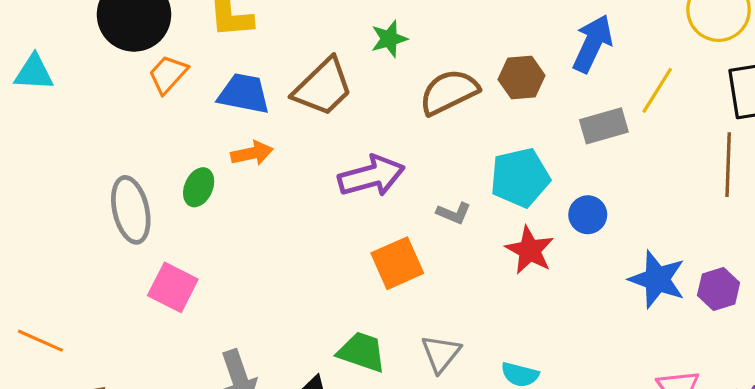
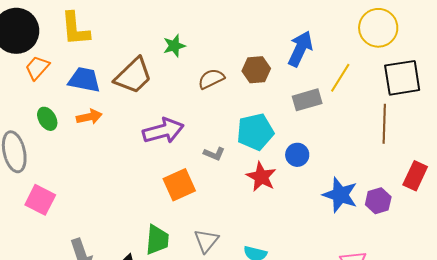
brown semicircle: (449, 92) -> (211, 79), size x0.7
green ellipse: (199, 187) -> (47, 119), moved, turned -55
green trapezoid: (362, 352) -> (157, 240), turned 76

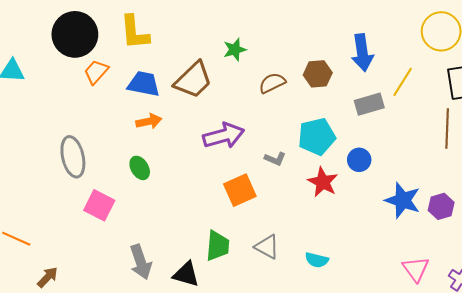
blue arrow: (300, 49) -> (362, 53), turned 147
green ellipse: (47, 119) -> (140, 168), moved
gray triangle: (206, 241) -> (267, 247), turned -40

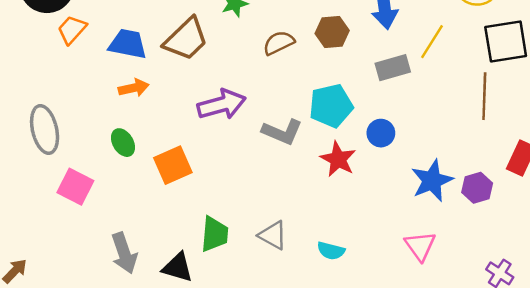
gray L-shape: (275, 159) -> (282, 132), size x1.6
orange square: (240, 190) -> (173, 165), moved
blue star: (403, 200) -> (432, 181), turned 30
pink triangle: (416, 269) -> (420, 246), moved

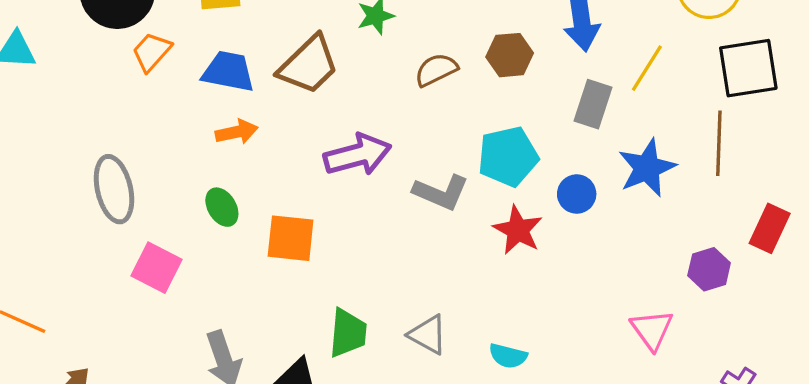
gray rectangle: (393, 68) -> (593, 104), turned -56
orange square: (173, 165) -> (291, 238), turned 30
blue star: (432, 181) -> (647, 168), moved
pink triangle: (420, 246) -> (652, 330), moved

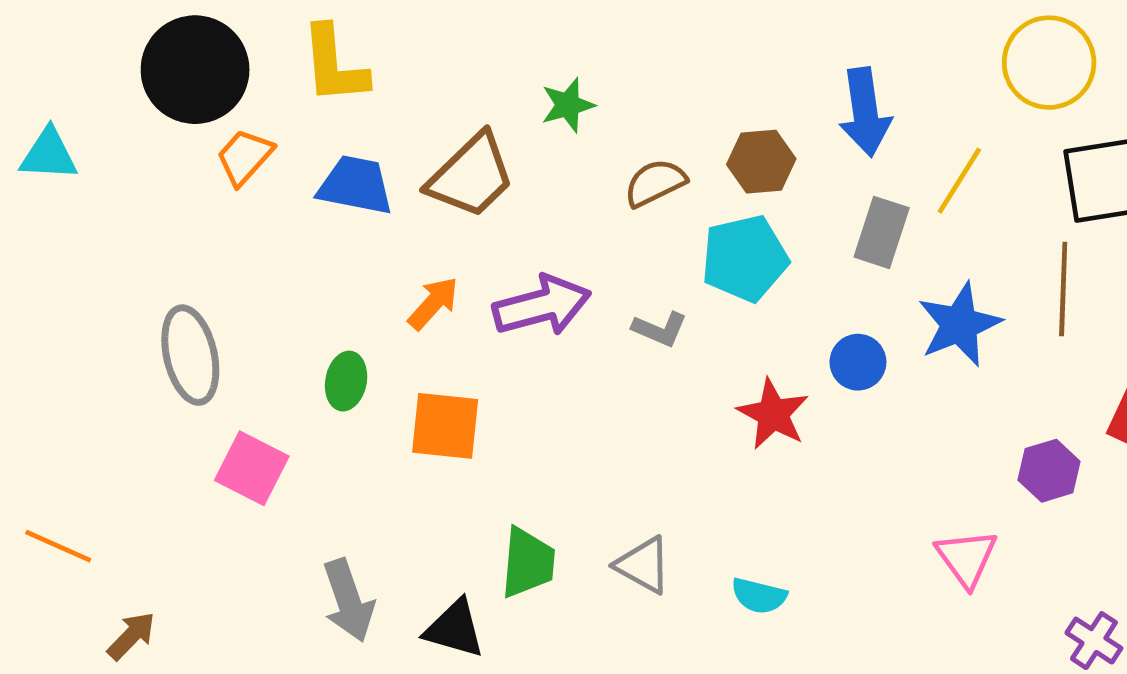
orange arrow: (237, 132) -> (433, 303), moved, turned -36
cyan pentagon: (508, 156) -> (745, 258), moved
gray L-shape: (441, 192) -> (660, 329), moved, size x0.7
green ellipse: (222, 207) -> (346, 381), turned 42

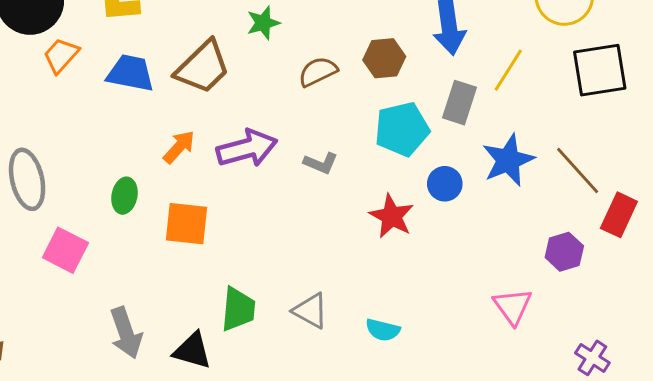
cyan pentagon: (745, 258) -> (402, 129), moved
brown line: (1063, 289) -> (578, 170), moved, turned -44

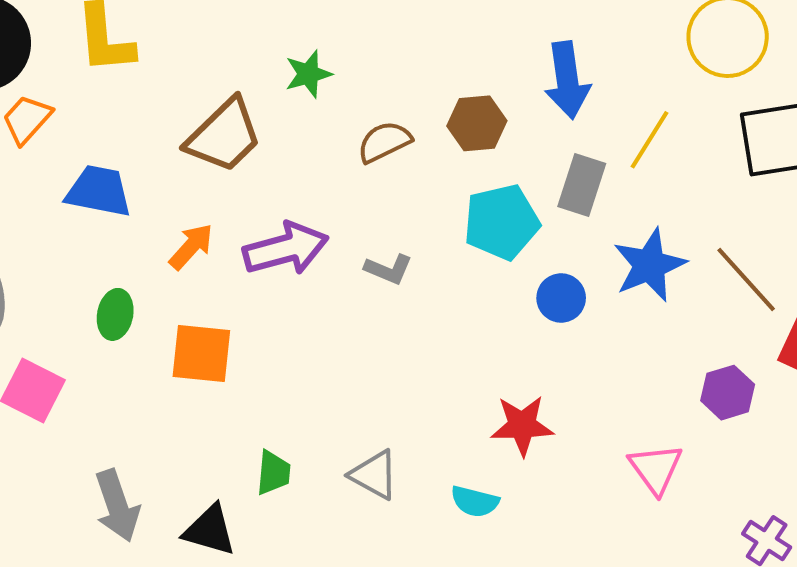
blue trapezoid: (130, 73) -> (99, 191), moved
red star: (392, 216) -> (522, 425), moved, turned -30
green trapezoid: (238, 309) -> (273, 473), size x0.7

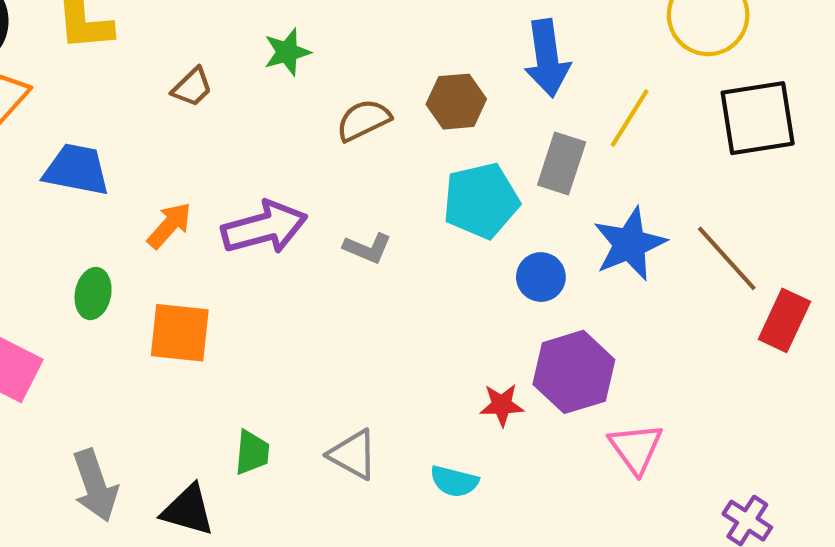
brown trapezoid: (224, 136) -> (192, 87), moved, size x0.5
purple hexagon: (728, 393) -> (574, 372), moved, size x1.5
red star: (522, 425) -> (502, 405), size x0.7

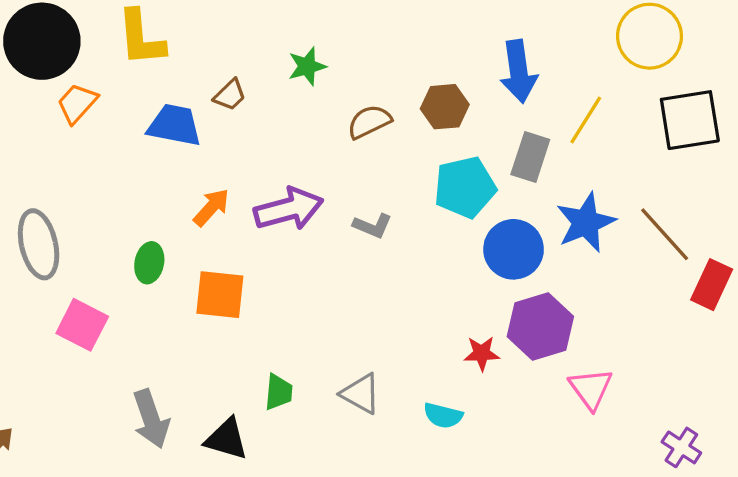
blue trapezoid: (77, 170) -> (174, 125), moved
blue circle: (541, 277) -> (514, 249), size x1.5

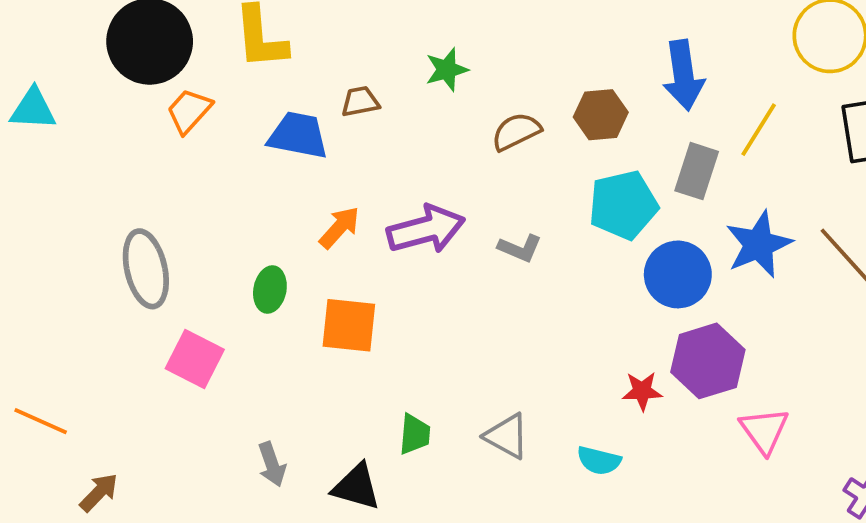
brown trapezoid: (230, 95) -> (360, 102), turned -147
gray arrow: (151, 419) -> (272, 464), size x0.7

